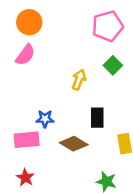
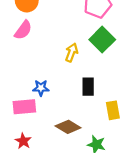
green square: (113, 65) -> (102, 40), size x1.5
brown diamond: (74, 144) -> (68, 127), moved

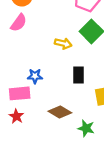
yellow arrow: (72, 52) -> (63, 43), turned 84
red star: (23, 141) -> (16, 116), moved

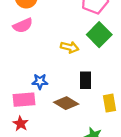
pink semicircle: (19, 23) -> (23, 26), turned 30
brown diamond: (60, 112) -> (66, 103), moved

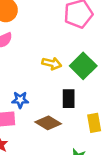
green square: (99, 35) -> (83, 66), moved

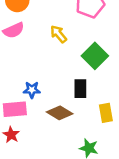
yellow arrow: (52, 63) -> (58, 34), moved, turned -144

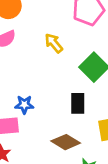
brown diamond: (60, 113) -> (66, 142), moved

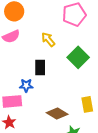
black rectangle: (78, 103) -> (40, 67), moved

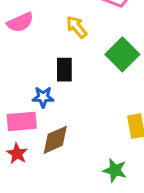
brown diamond: (57, 113) -> (55, 140), moved, turned -55

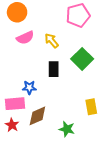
pink semicircle: (20, 22) -> (25, 38), moved
black rectangle: (64, 70) -> (54, 69), moved
green star: (115, 170) -> (67, 129), moved

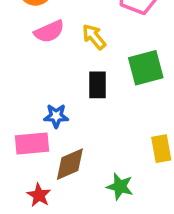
green square: (82, 59) -> (146, 68), turned 30
red star: (12, 125) -> (39, 195), moved

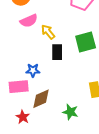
yellow arrow: (94, 37) -> (48, 32), moved

